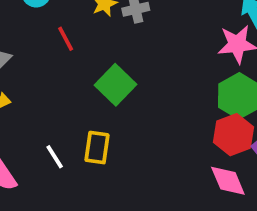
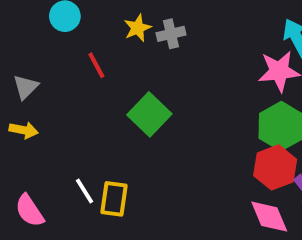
yellow rectangle: (97, 148) -> (114, 199), moved

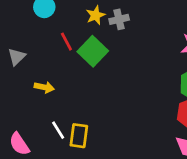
green square: (149, 114) -> (93, 51), moved
yellow arrow: (24, 130) -> (44, 87), moved

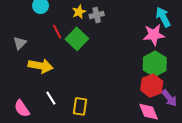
yellow arrow: (44, 87) -> (41, 66), size x1.6
yellow rectangle: (79, 136) -> (80, 106), moved

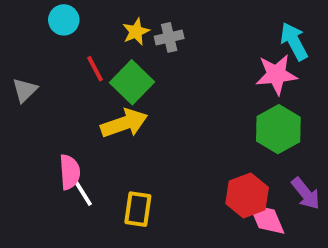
yellow arrow: (41, 66) -> (124, 123), moved, turned -30
red hexagon: (152, 86) -> (247, 195), moved
pink semicircle: (22, 108) -> (70, 172), moved, turned -150

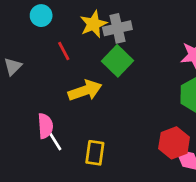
yellow star: (136, 32) -> (93, 24), size x1.4
gray cross: (169, 37) -> (117, 28), size x1.4
green square: (132, 82) -> (117, 61), moved

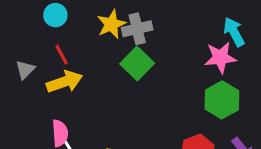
red line: (64, 51) -> (61, 54), moved
yellow arrow: (85, 91) -> (64, 82), moved

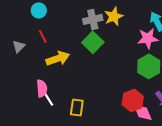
yellow star: (111, 24) -> (114, 16), moved
yellow arrow: (64, 82) -> (58, 58), moved

